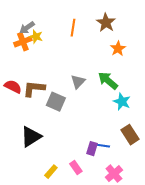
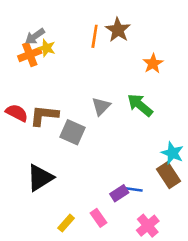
brown star: (106, 23) -> (118, 30), moved
cyan star: (122, 102) -> (172, 153), moved
purple rectangle: (92, 149) -> (119, 193), turned 40

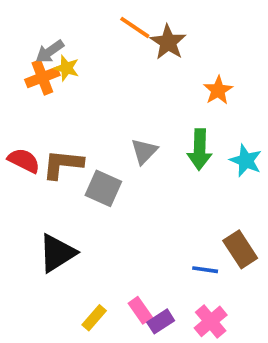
orange line: (95, 36) -> (135, 27), moved, turned -65
green arrow: (140, 105) -> (200, 149), turned -128
cyan star: (172, 153) -> (246, 161), moved
blue line: (133, 189) -> (205, 270), moved
purple rectangle: (119, 193) -> (161, 321), moved

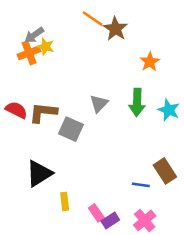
yellow rectangle: (94, 318) -> (65, 201), moved, turned -48

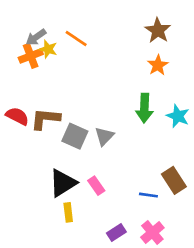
orange line: (93, 19) -> (76, 39), moved
brown star: (115, 29) -> (158, 30), moved
gray triangle: (99, 104) -> (104, 136), moved
black triangle: (39, 173) -> (63, 183), moved
pink rectangle: (96, 213) -> (96, 186), moved

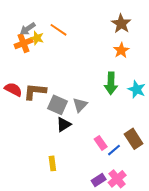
black triangle: (63, 183) -> (64, 124), moved, size x0.7
pink rectangle: (96, 186) -> (101, 143), moved
blue line: (148, 195) -> (114, 150), turned -48
purple rectangle: (116, 232) -> (99, 180), moved

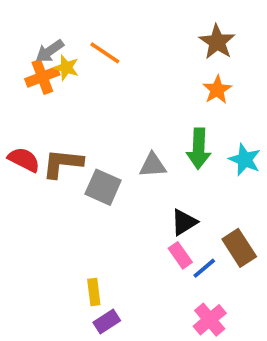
gray triangle: (80, 105) -> (153, 165), moved, turned 42
black triangle: (64, 124) -> (184, 222), moved
purple rectangle: (99, 180) -> (107, 322), moved

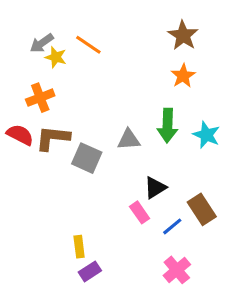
orange cross: (42, 77) -> (40, 98), moved
pink rectangle: (180, 255) -> (140, 212), moved

